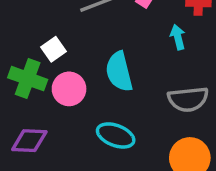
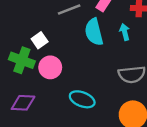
cyan semicircle: (119, 72) -> (94, 32), moved

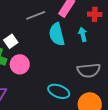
cyan ellipse: (82, 99) -> (59, 91), moved

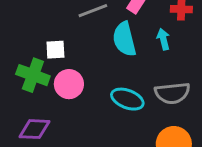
white square: (11, 41) -> (55, 50), turned 32
cyan ellipse: (59, 91) -> (127, 99), moved

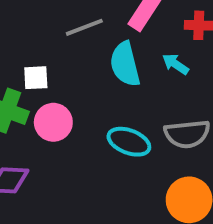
cyan arrow: (163, 39) -> (175, 64), turned -42

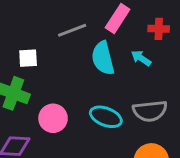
white square: (36, 78) -> (28, 58), moved
pink circle: (53, 122) -> (53, 118), moved

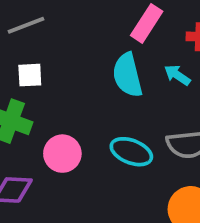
gray line: (72, 30) -> (26, 25), moved

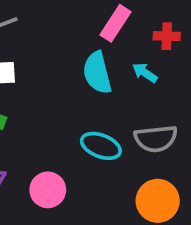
pink circle: (62, 154) -> (48, 190), moved

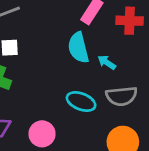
red cross: (167, 36) -> (130, 21), size x1.4
cyan arrow: (145, 73) -> (107, 62), moved

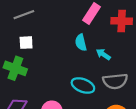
cyan semicircle: (78, 48) -> (81, 43), size x0.7

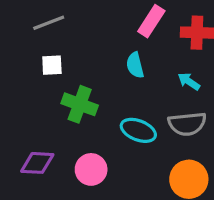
cyan arrow: (103, 54) -> (189, 81), moved
green cross: (15, 68) -> (80, 104), moved

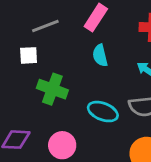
pink rectangle: (151, 21) -> (96, 18), moved
gray line: (49, 23) -> (45, 26), moved

